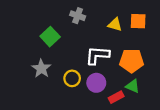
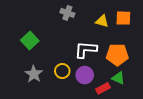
green square: (50, 37) -> (30, 40), moved
gray star: (41, 68) -> (34, 74), moved

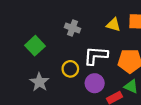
gray cross: (67, 13) -> (73, 28), moved
yellow circle: (62, 71) -> (70, 69), moved

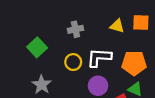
gray cross: (73, 28) -> (75, 29), turned -32
yellow circle: (70, 69) -> (73, 62), moved

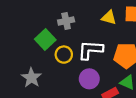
green square: (37, 47) -> (45, 39), moved

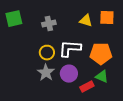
green square: (45, 39) -> (14, 19), moved, turned 30
gray star: (31, 78) -> (46, 73), moved

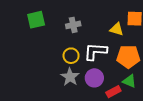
yellow triangle: (86, 21) -> (117, 29), moved

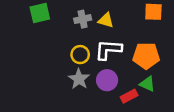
yellow triangle: (117, 29) -> (106, 20), moved

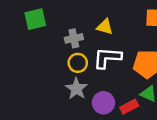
gray cross: (83, 19) -> (74, 38), moved
purple circle: (107, 80) -> (103, 103), moved

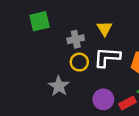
yellow triangle: (105, 27) -> (105, 28), turned 42
gray star: (76, 89) -> (59, 86), moved

